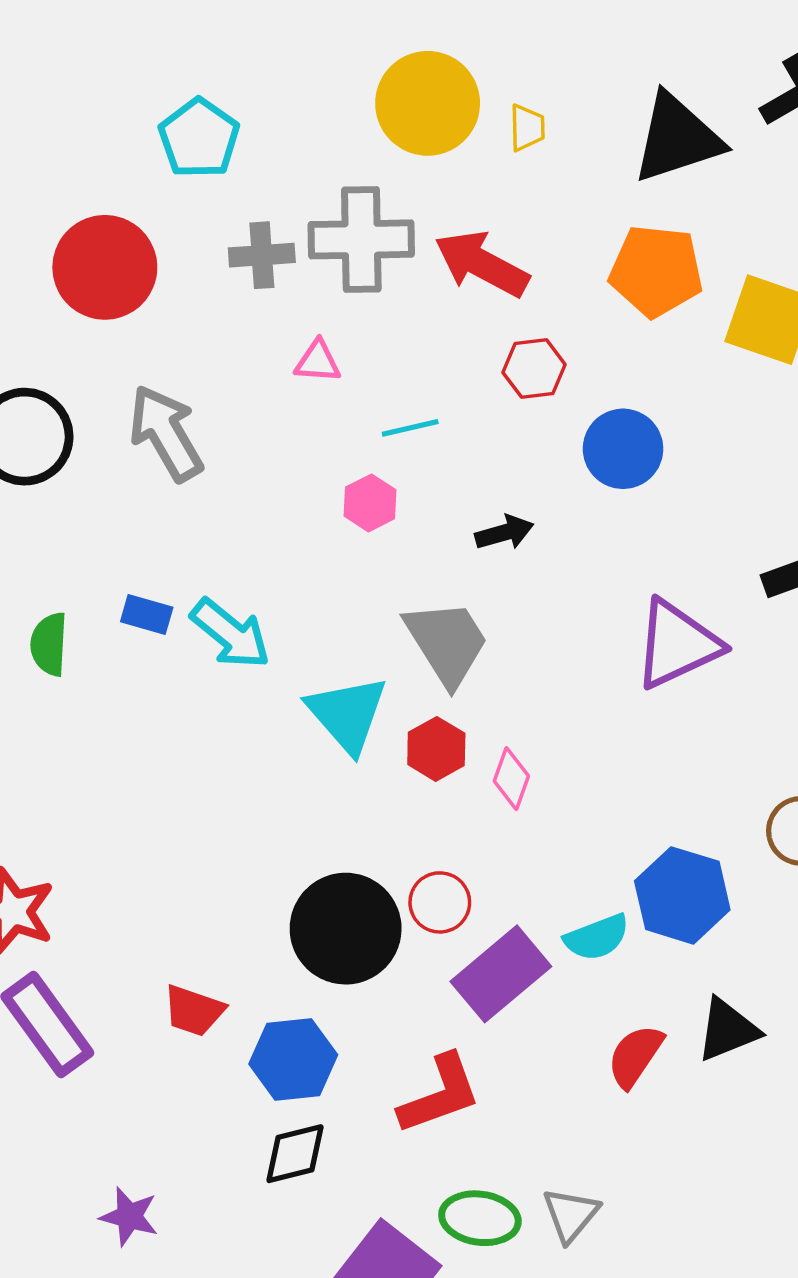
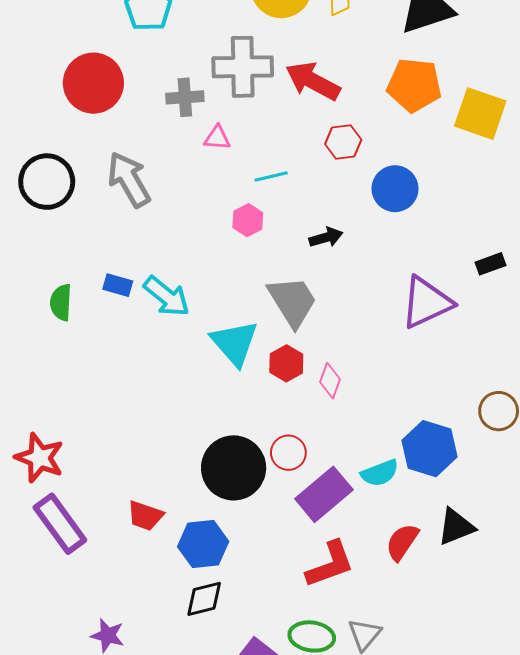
gray cross: (262, 255) -> (185, 97), moved
red L-shape: (440, 1094) -> (330, 564), moved

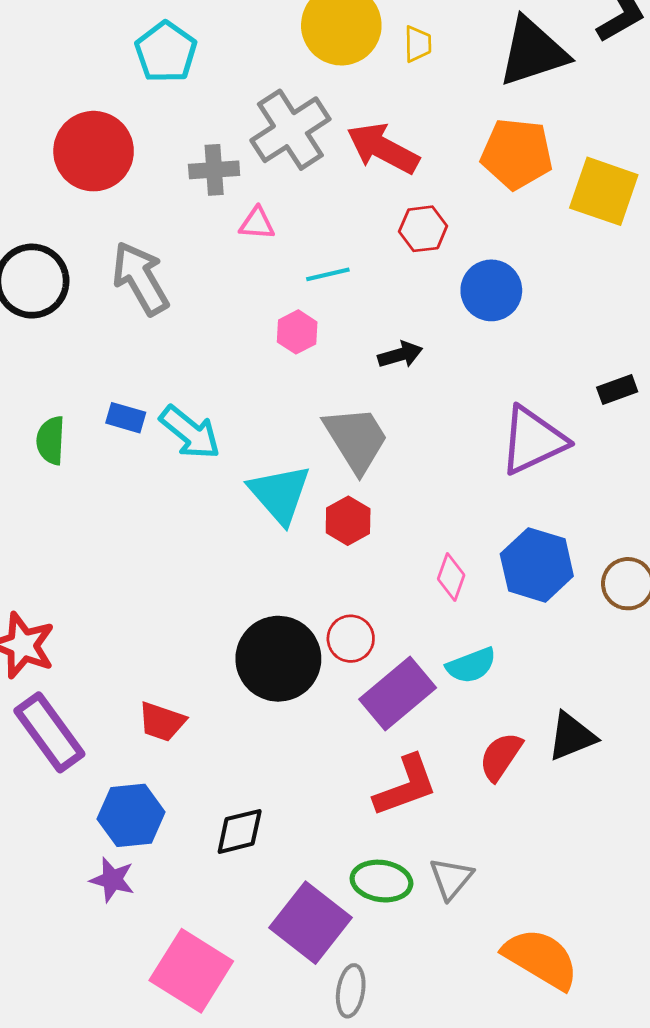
gray cross: (243, 67) -> (290, 130), turned -32
pink diamond: (330, 381) -> (451, 577), moved
blue hexagon: (430, 449) -> (537, 565), moved
blue hexagon: (203, 544) -> (131, 815), moved

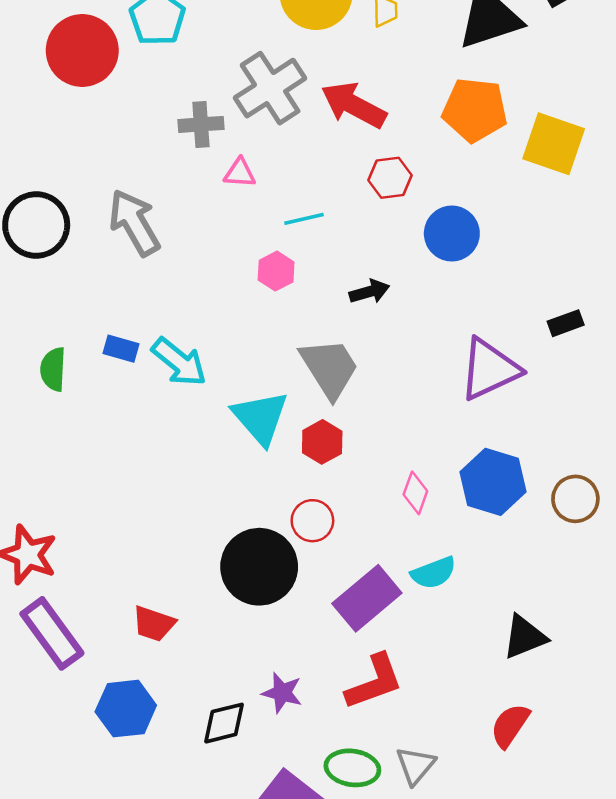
red circle: (94, 151) -> (82, 51), moved
red circle: (351, 639) -> (312, 521), moved
red semicircle: (501, 756) -> (510, 725), moved
purple star: (112, 880) -> (282, 693), moved

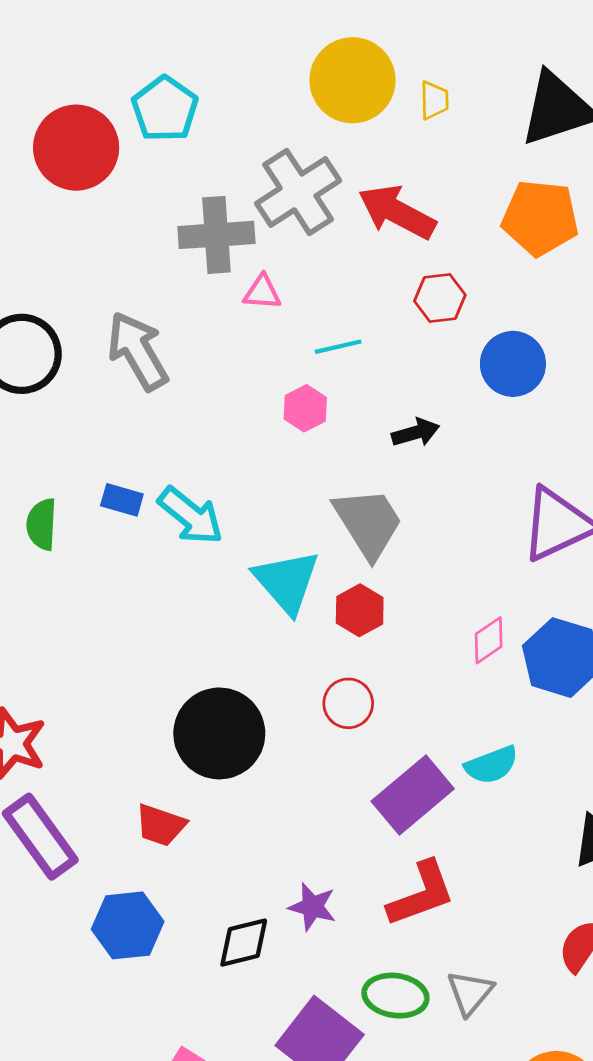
gray cross: (201, 124) -> (216, 235), size x1.4
pink diamond: (415, 493) -> (489, 640), moved, turned 36
black circle: (259, 567) -> (219, 733), moved

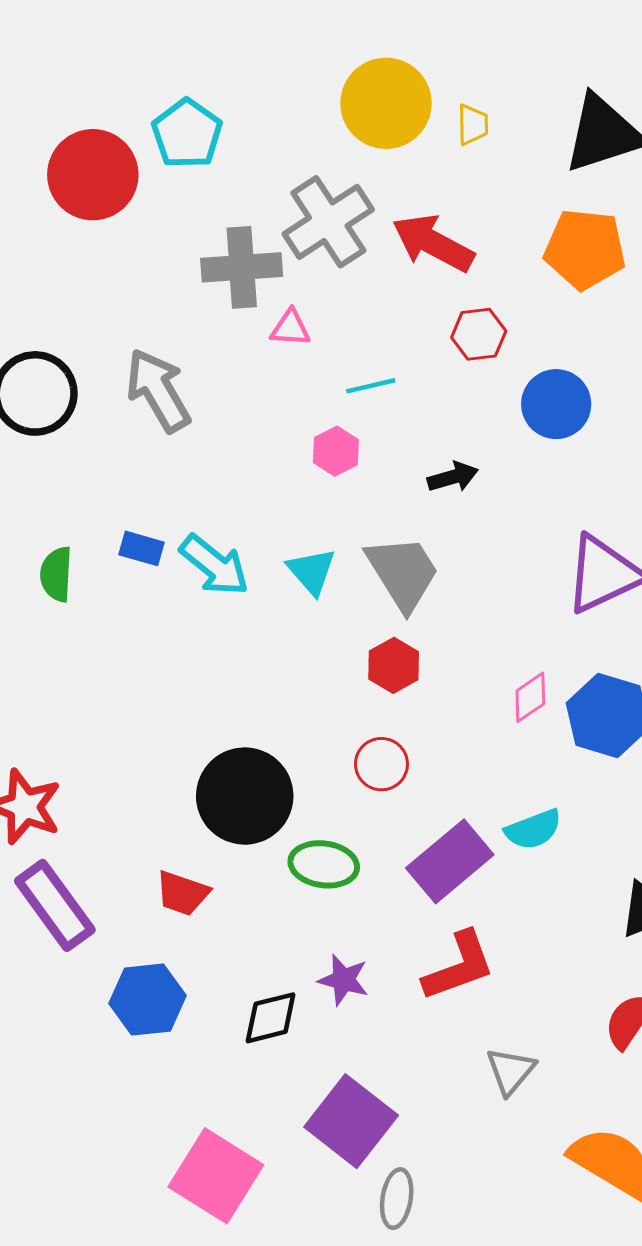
cyan triangle: (287, 582) -> (312, 571), moved, size x0.7
green ellipse: (395, 996) -> (324, 864), moved

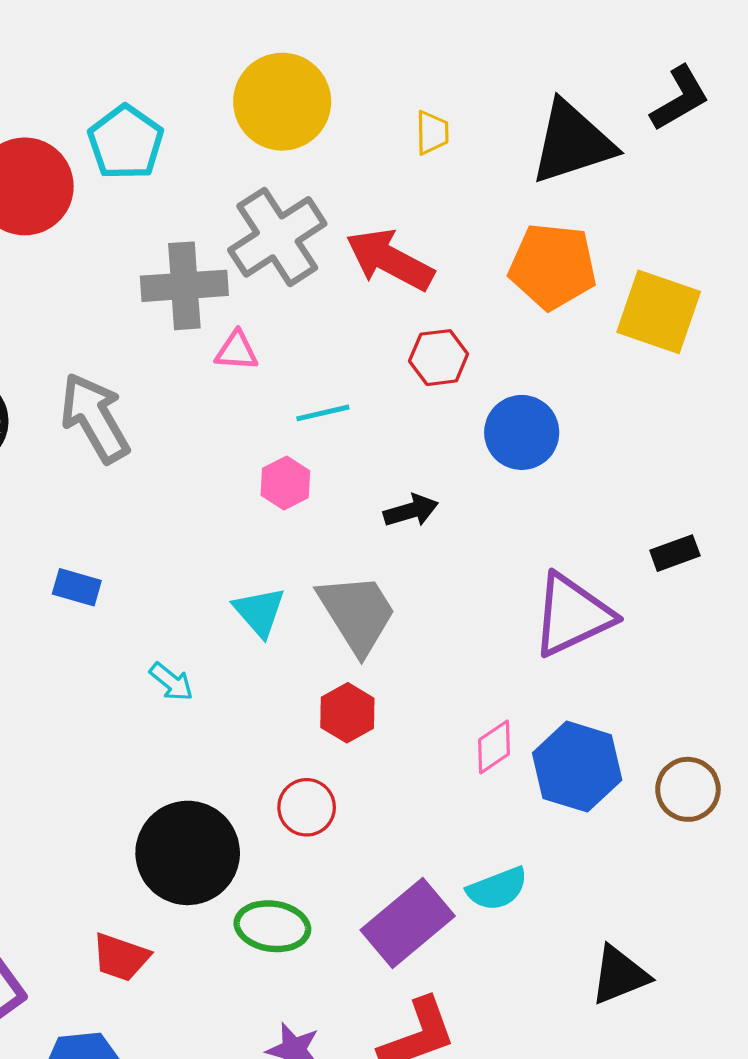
yellow circle: (386, 103) -> (282, 102), moved
cyan arrow: (214, 565) -> (171, 682), moved, size x0.6
red circle: (381, 764) -> (307, 807), moved

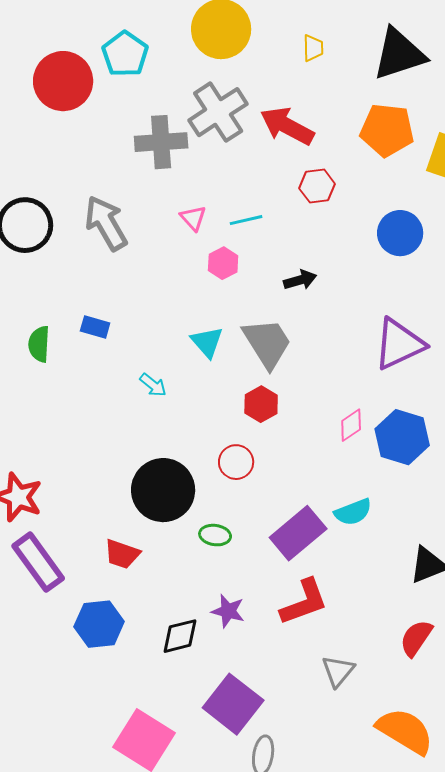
pink triangle: (237, 351) -> (193, 218), moved, turned 44
blue circle: (522, 432) -> (400, 233), moved
green ellipse: (272, 926) -> (215, 535), size x0.7

